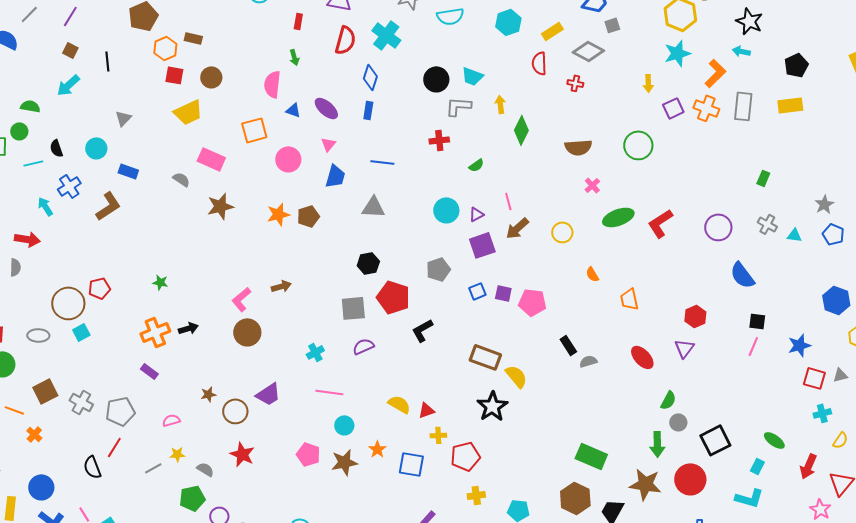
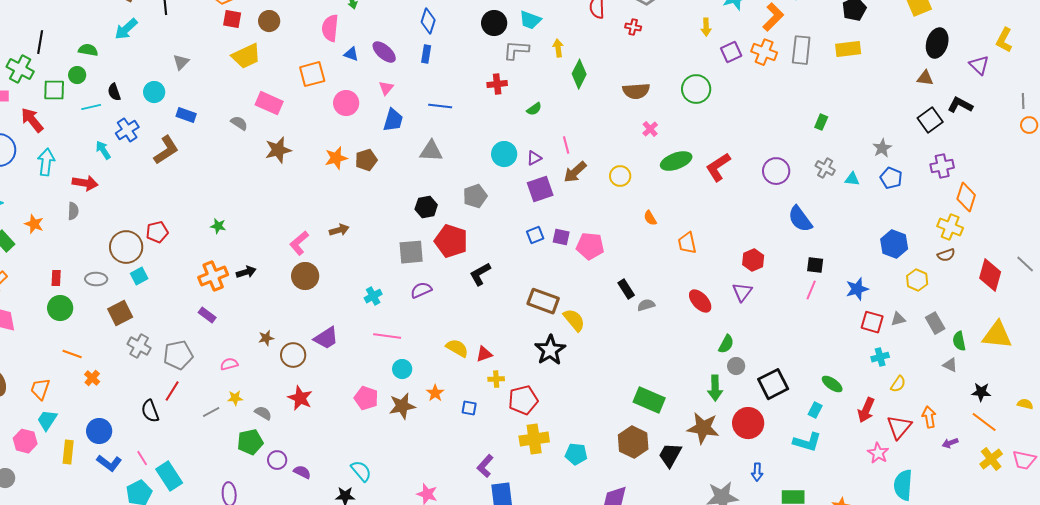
gray pentagon: (438, 269) -> (475, 196), moved
brown square: (45, 391) -> (120, 313), moved
blue square: (411, 464) -> (469, 408), size x0.6
yellow cross: (476, 495) -> (534, 439), size x1.6

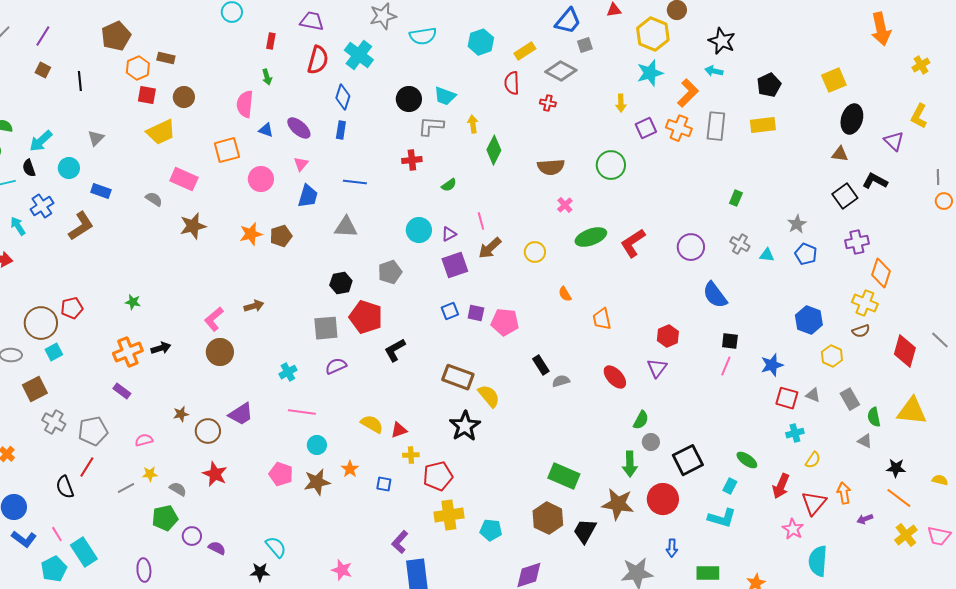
cyan arrow: (126, 29) -> (41, 141), moved
gray triangle: (898, 319) -> (813, 395), turned 35

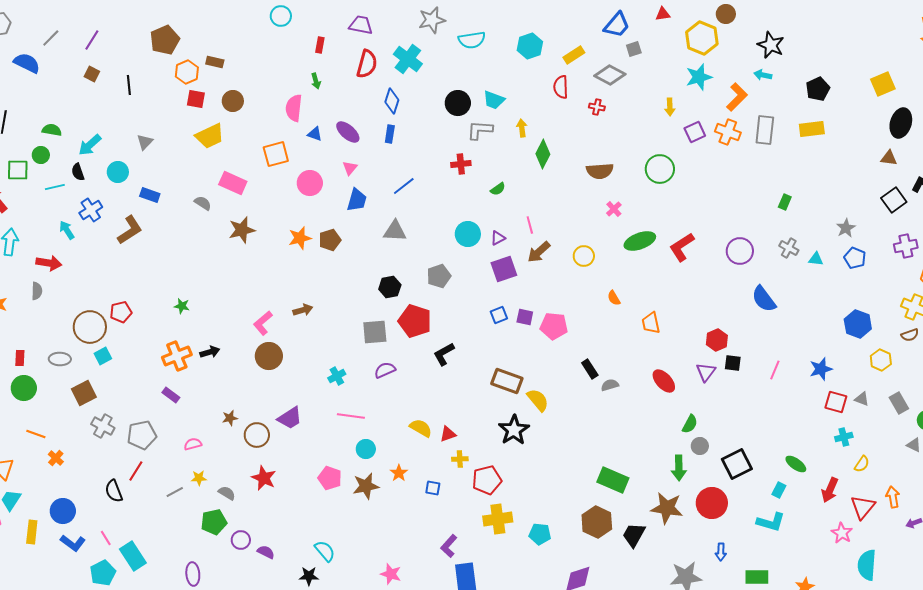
blue line: (355, 182) -> (404, 186), turned -45
black square: (730, 341) -> (733, 363), moved

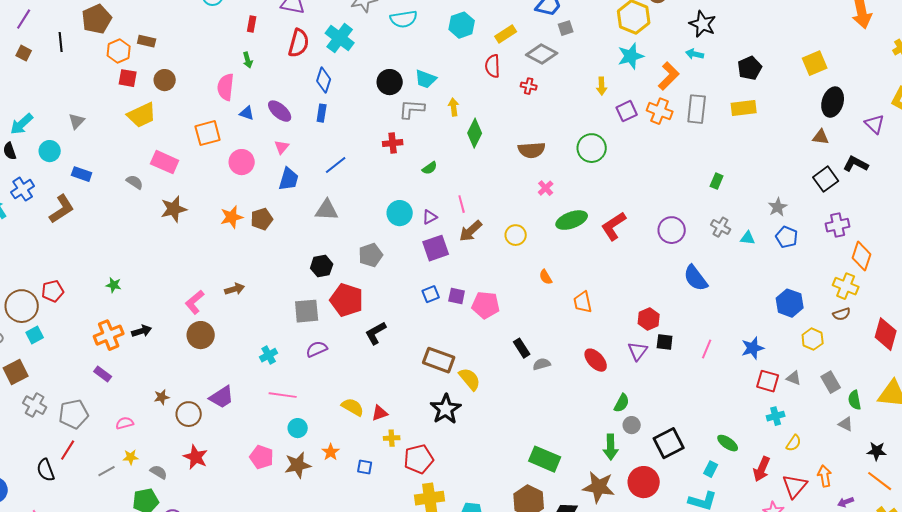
black line: (129, 85) -> (61, 42), moved

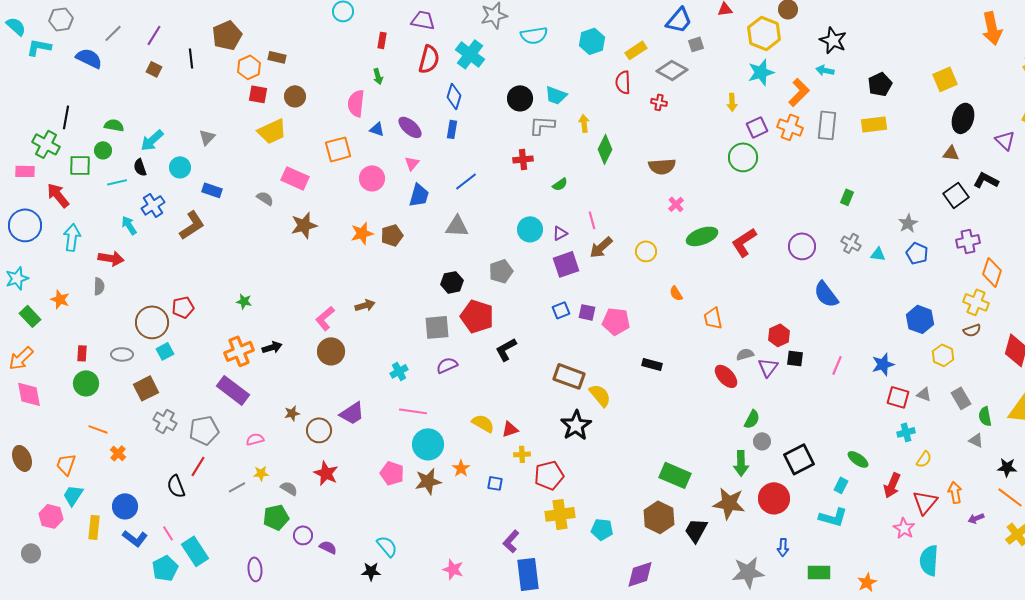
green circle: (592, 148) -> (743, 157), moved
black rectangle: (522, 348) -> (652, 364), turned -42
gray semicircle: (542, 364) -> (745, 354), moved
purple rectangle: (103, 374) -> (233, 390), size x1.8
cyan circle: (298, 428) -> (428, 444), size x1.6

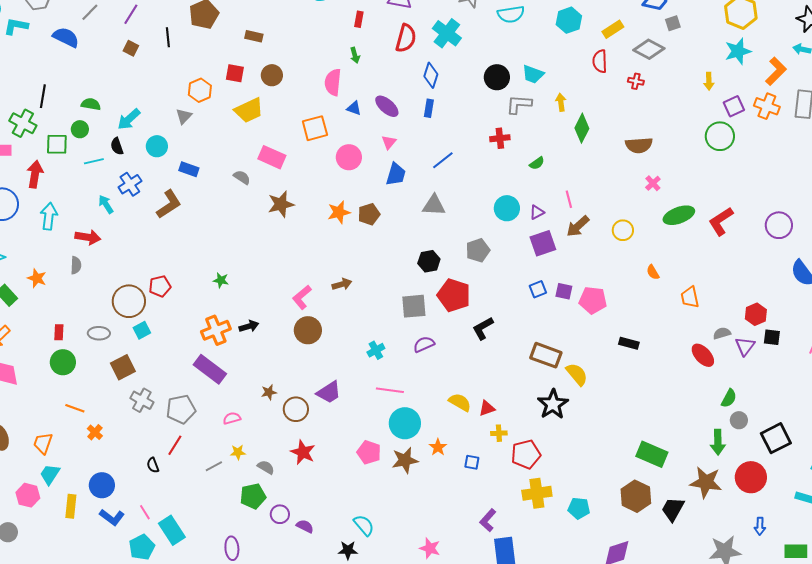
orange hexagon: (249, 67) -> (200, 90), moved
red arrow: (58, 195) -> (35, 174), turned 48
black semicircle: (176, 486) -> (153, 465), size x0.7

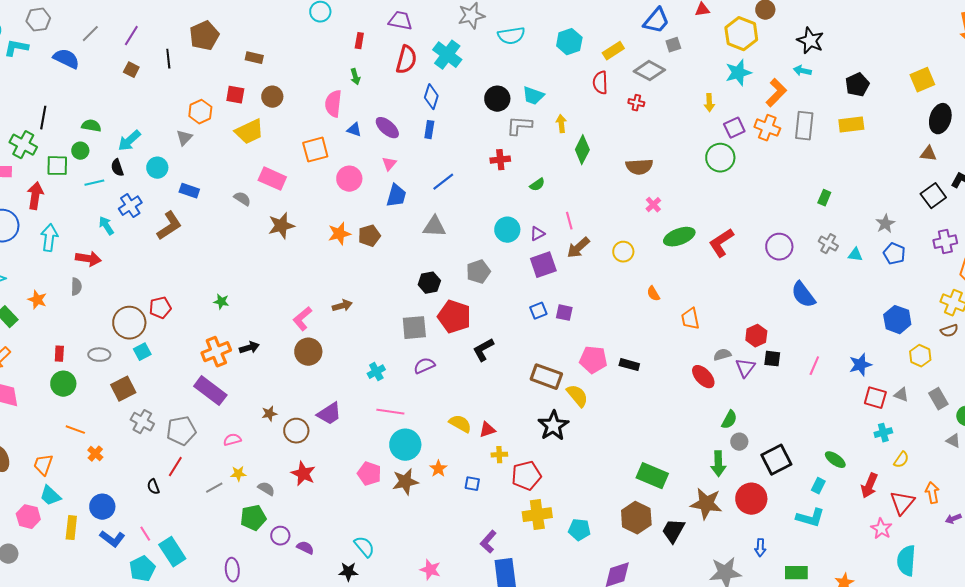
pink pentagon: (593, 300) -> (593, 360), moved
cyan trapezoid: (50, 474) -> (50, 496), turned -80

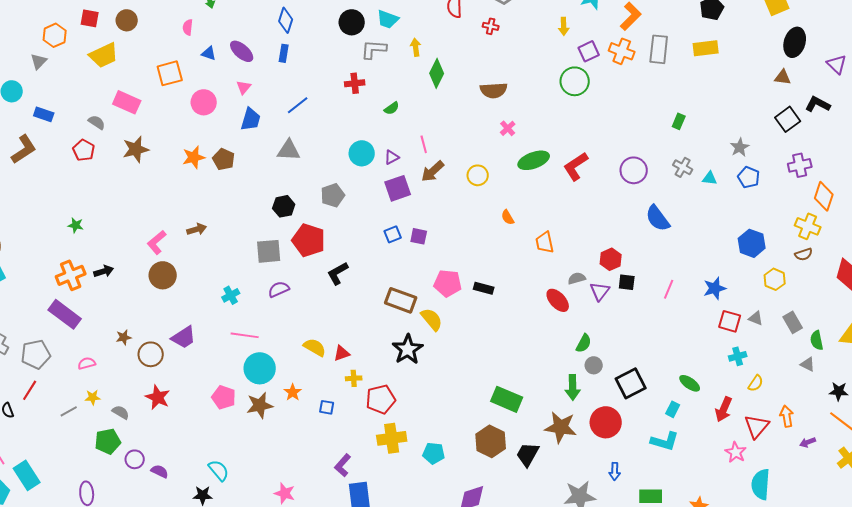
pink semicircle: (333, 104) -> (188, 27), size x0.6
brown pentagon: (369, 236) -> (224, 159), turned -30
red pentagon: (160, 308) -> (84, 150), moved, turned -30

